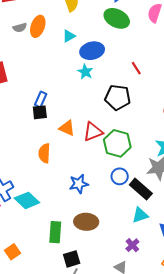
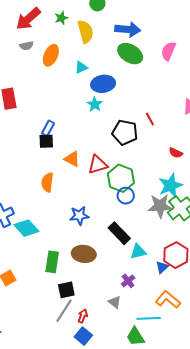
gray semicircle: (20, 28) -> (26, 46), moved
red line: (136, 68) -> (150, 119), moved
blue circle: (120, 176) -> (126, 196), moved
black rectangle: (141, 189) -> (119, 233), moved

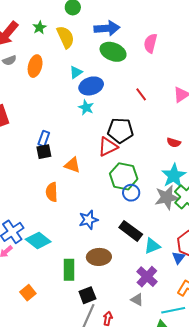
cyan triangle: (81, 67) -> (76, 72), moved
red line: (150, 119) -> (141, 94), moved
red triangle: (98, 165) -> (108, 147), moved
purple cross: (128, 281) -> (147, 277), size x1.5

